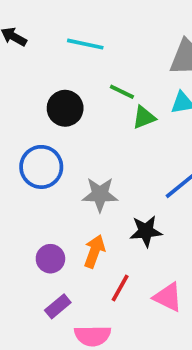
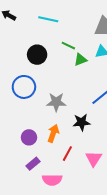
pink triangle: (168, 297) -> (94, 159), turned 36

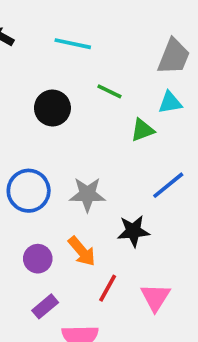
green triangle: (80, 60) -> (142, 130), moved
blue circle: (24, 87) -> (29, 191), moved
orange arrow: (53, 133) -> (82, 251), turned 120

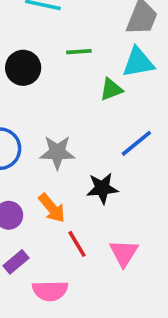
green line: (109, 91) -> (79, 52), turned -30
cyan triangle: (170, 102) -> (138, 62), size x1.4
red line: (108, 288) -> (77, 244), turned -60

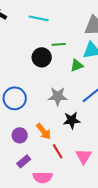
black circle: (23, 68) -> (42, 57), moved
gray star: (57, 152) -> (58, 96), moved

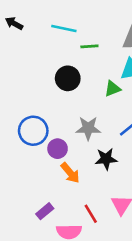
green line: (59, 44) -> (89, 46), moved
purple circle: (20, 135) -> (58, 149), moved
red line: (58, 151) -> (91, 214), moved

